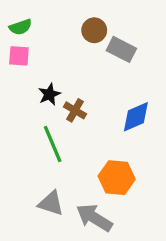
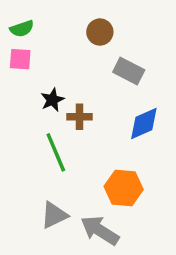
gray rectangle: (121, 49) -> (129, 71), moved
brown cross: (75, 110) -> (80, 117), turned -30
gray triangle: (51, 203) -> (54, 215), turned -44

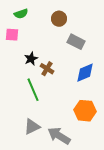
green semicircle: (22, 29) -> (21, 14), moved
brown cross: (80, 117) -> (47, 69), turned 32
orange hexagon: (124, 188) -> (85, 111), moved

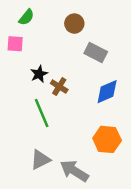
green semicircle: (21, 14) -> (26, 17), turned -32

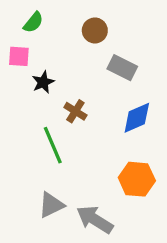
black star: (39, 74) -> (43, 82), moved

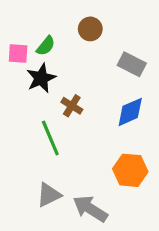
green semicircle: (33, 22) -> (46, 46), moved
gray rectangle: (122, 68) -> (132, 64), moved
black star: (43, 82) -> (41, 78), size x1.4

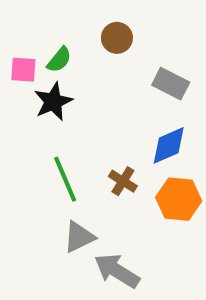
brown cross: (72, 106) -> (123, 181), moved
orange hexagon: (130, 170) -> (179, 199), moved
gray triangle: (49, 195) -> (79, 237), moved

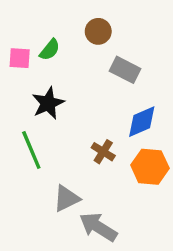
gray rectangle: (171, 84) -> (125, 70), moved
black star: (53, 102) -> (48, 103), moved
green line: (65, 179) -> (31, 150), moved

